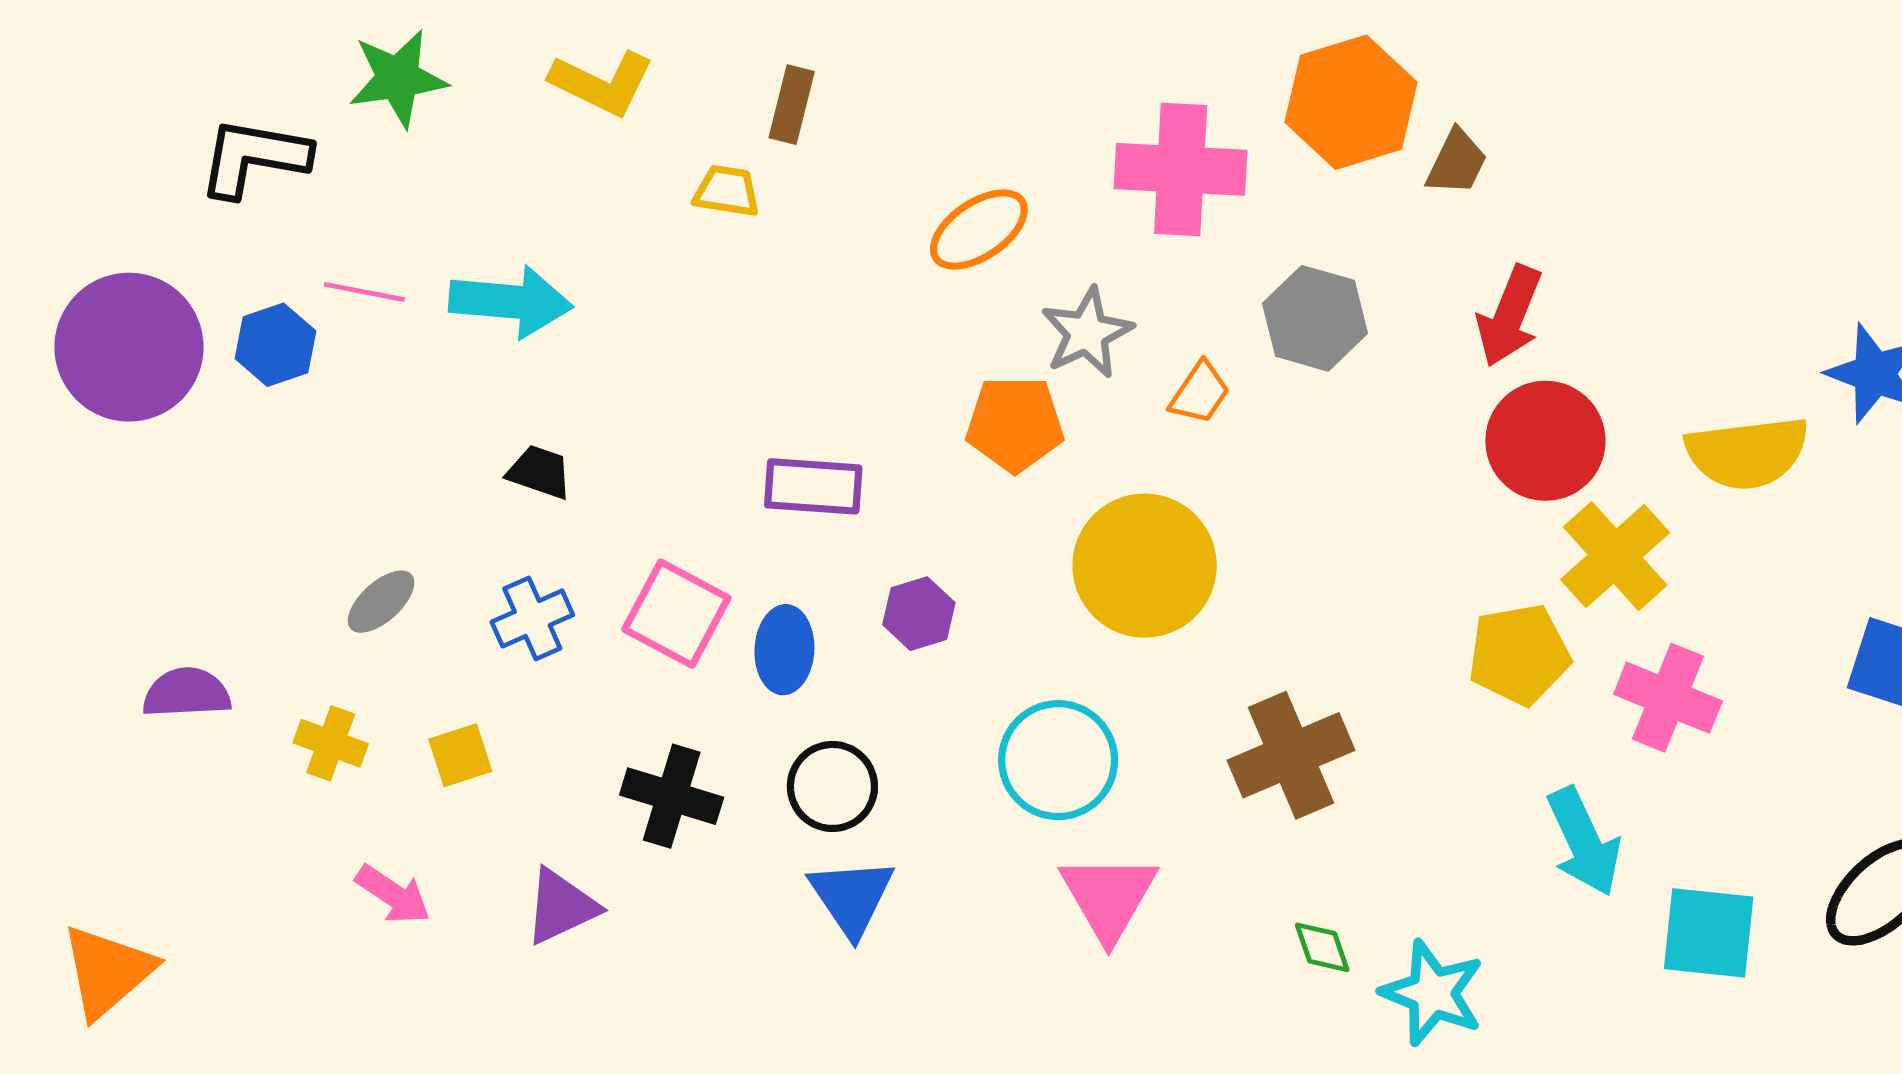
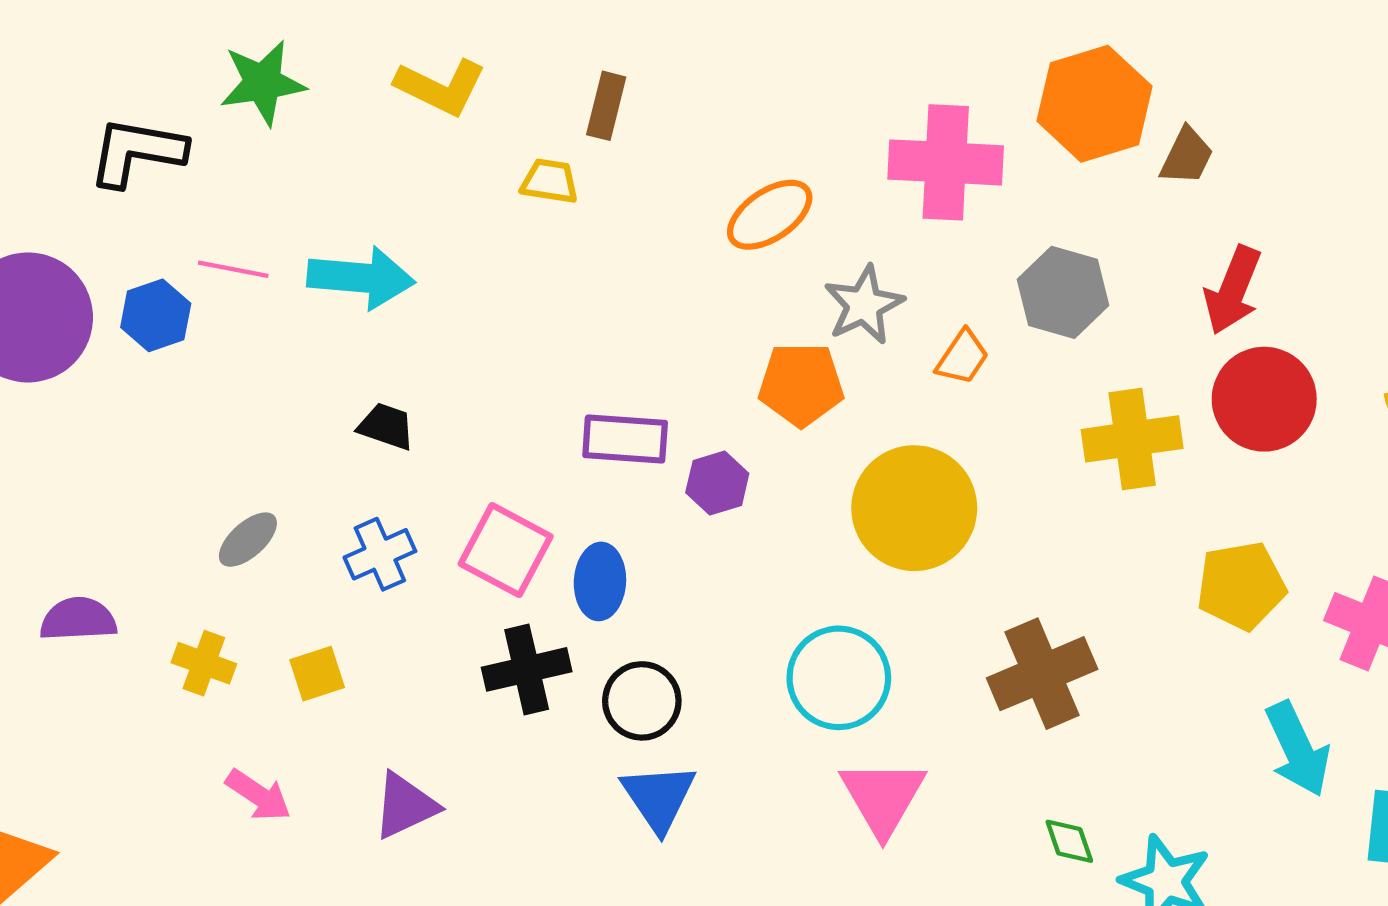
yellow cross: (1615, 556) -> (1132, 439), moved, turned 34
purple hexagon: (919, 614) -> (717, 483), moved
black cross: (672, 796) -> (527, 669), moved, turned -30

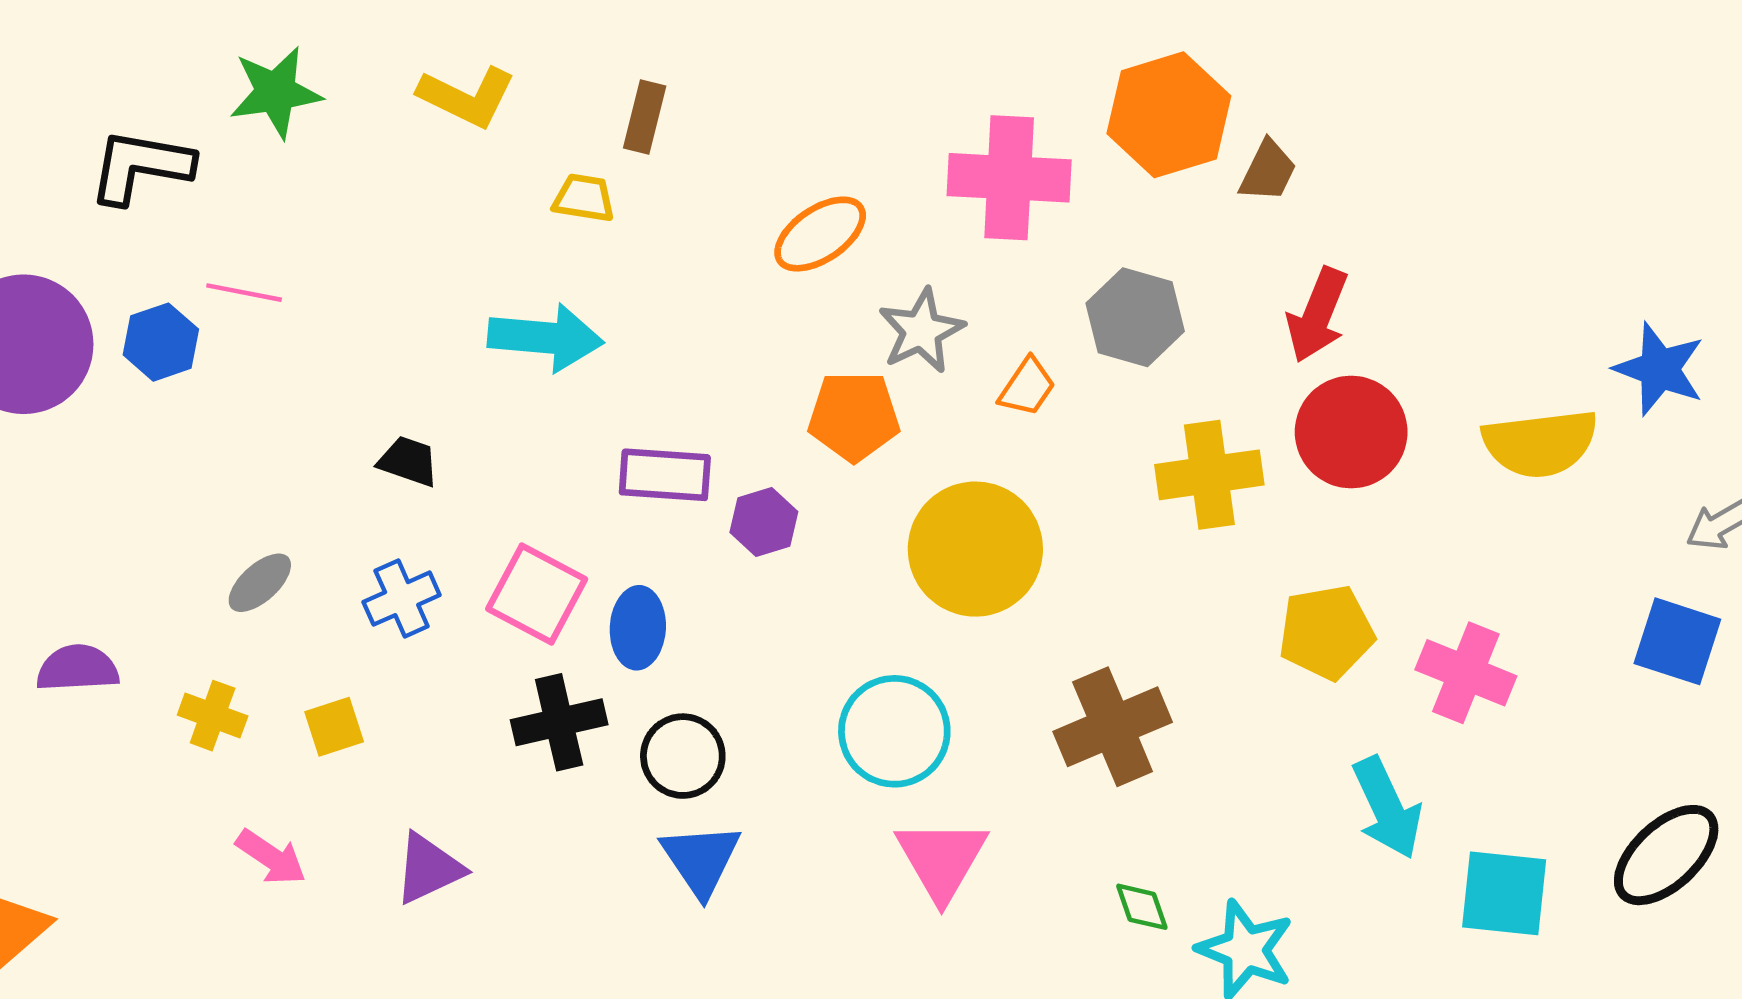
cyan arrow: (361, 278) -> (546, 338), moved

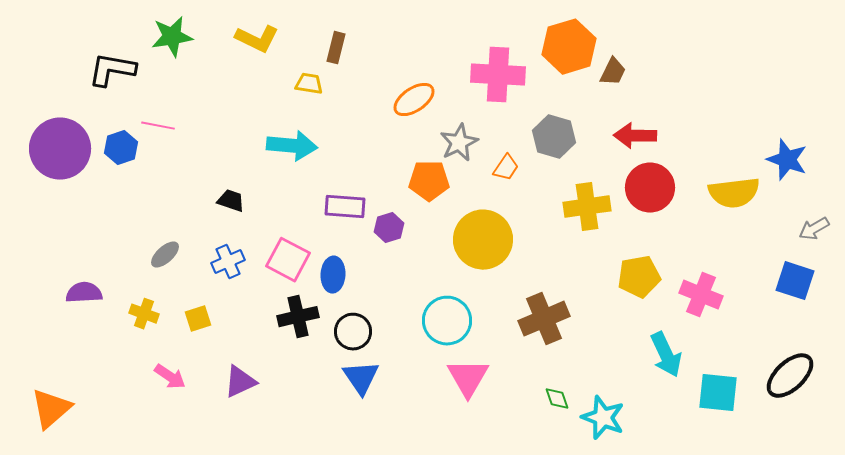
red arrow: (1317, 315) -> (635, 136), turned 69

